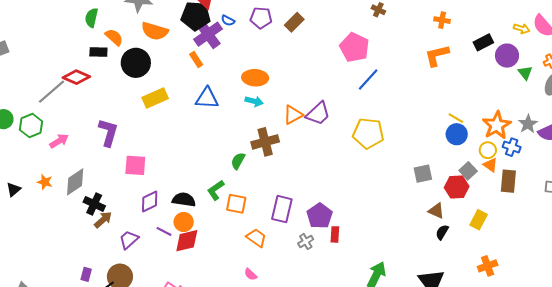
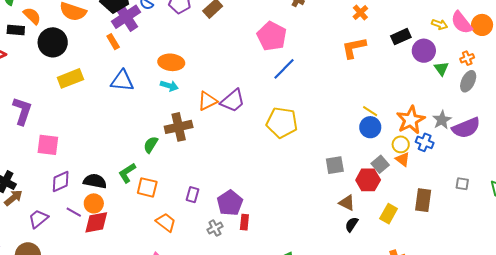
orange cross: (442, 20) -> (360, 13), turned 35
brown rectangle: (508, 181) -> (423, 200), moved
purple rectangle: (282, 209) -> (192, 195), size x0.6

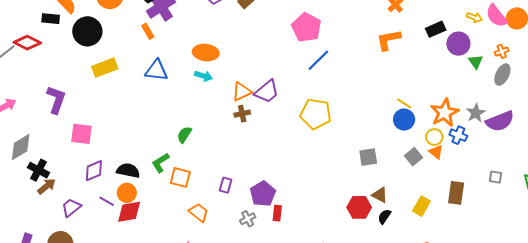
brown cross: (179, 127) -> (242, 114), moved, size x0.6
red hexagon: (368, 180) -> (359, 207), moved

